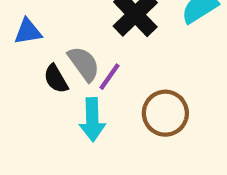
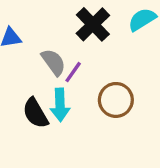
black semicircle: (56, 79) -> (35, 113), moved, size x1.4

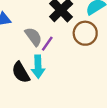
brown circle: (116, 100) -> (85, 33), moved

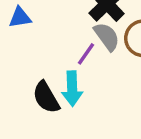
gray semicircle: (33, 37) -> (107, 37), moved

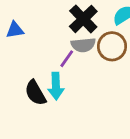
gray semicircle: (107, 37) -> (83, 45), turned 120

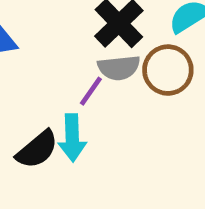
black semicircle: (35, 93) -> (37, 149), turned -100

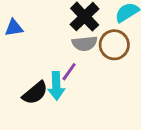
purple line: (91, 91) -> (69, 72), moved

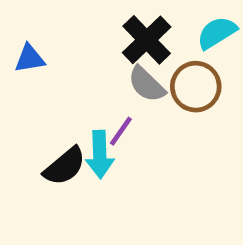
gray semicircle: (85, 43) -> (147, 84), turned 50

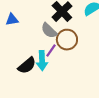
gray semicircle: (147, 84) -> (49, 31), moved
brown circle: (196, 87) -> (67, 40), moved

